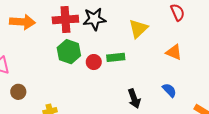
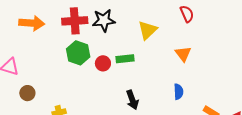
orange triangle: (174, 52) -> (183, 54), turned 30
blue semicircle: (169, 90) -> (178, 92), turned 42
black arrow: (134, 99) -> (132, 100), moved

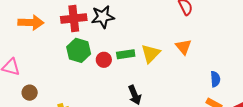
yellow triangle: (148, 30) -> (151, 54), moved
blue semicircle: (178, 92) -> (215, 79), moved

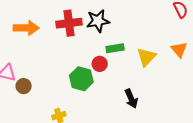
green hexagon: (79, 50) -> (81, 79), moved
green rectangle: (126, 54) -> (115, 48), moved
brown circle: (30, 93) -> (24, 86), moved

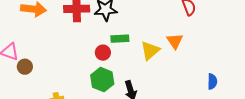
orange triangle: (179, 50) -> (175, 41), moved
green hexagon: (81, 79) -> (102, 80), moved

